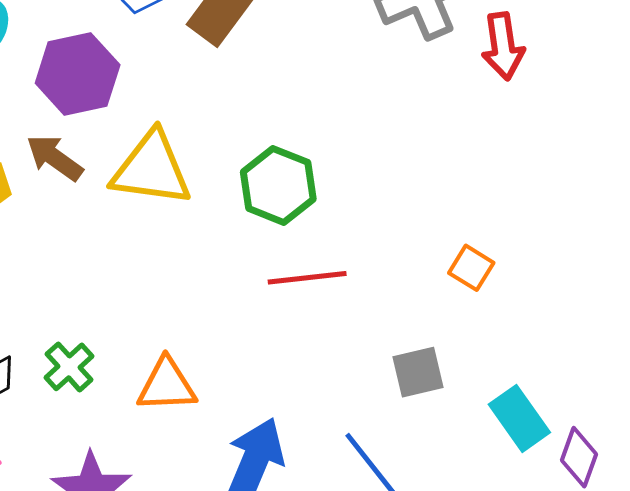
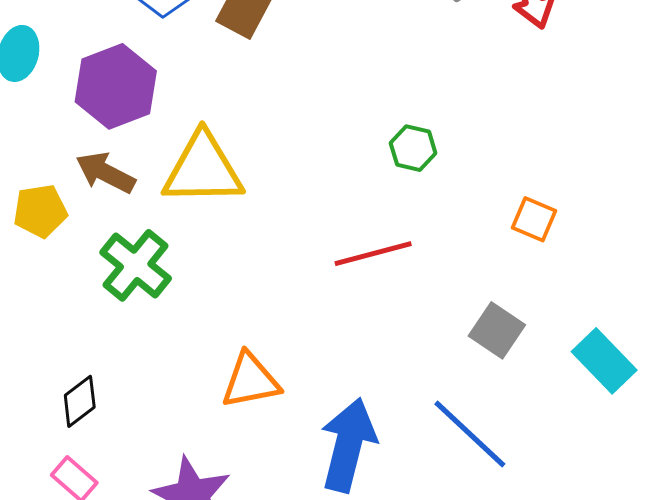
green hexagon: (278, 185) -> (413, 148), moved, size x0.6
green cross: (69, 367) -> (136, 265), moved, size x1.4
gray square: (418, 372) -> (497, 330), turned -34

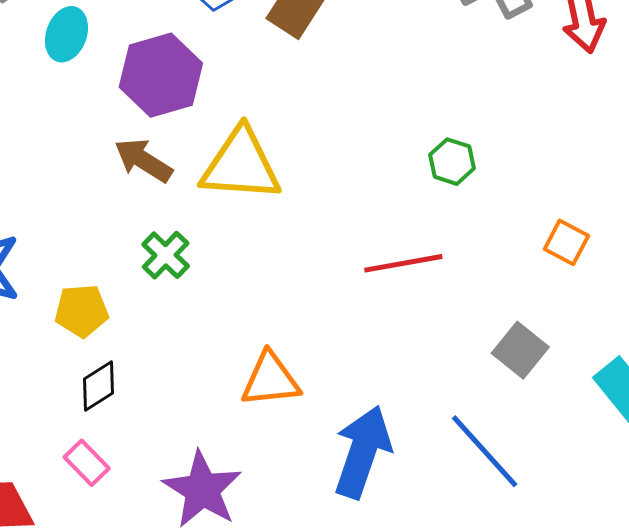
yellow pentagon: (40, 211) -> (81, 311), moved
green cross: (136, 265) -> (166, 255), size x0.7

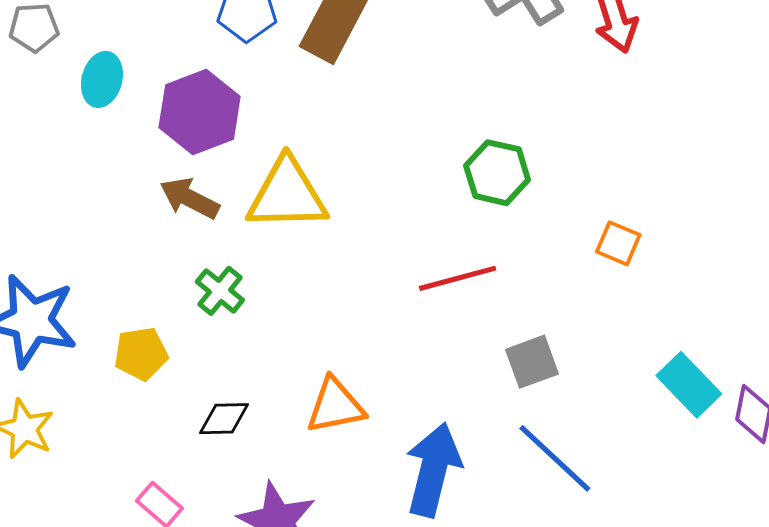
green hexagon: (452, 162) -> (497, 173), size x1.4
gray square: (520, 350) -> (532, 362), moved, turned 36
black diamond: (99, 386) -> (224, 419), moved, turned 36

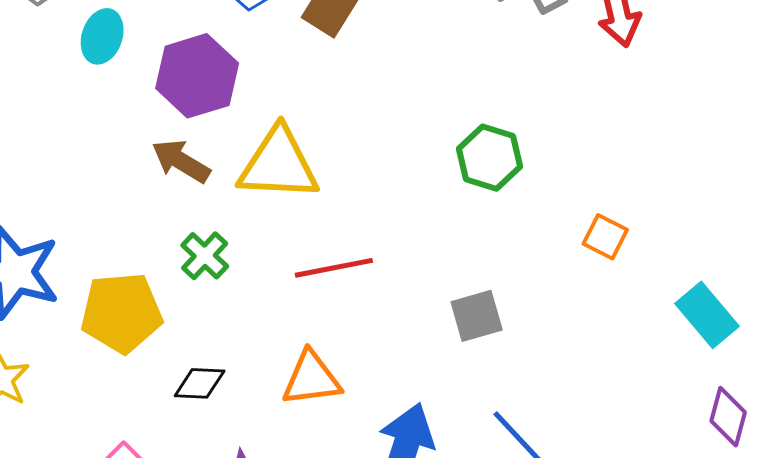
red line: (458, 278) -> (334, 268), moved
yellow pentagon: (141, 354) -> (121, 313), size x1.5
gray square: (532, 362) -> (477, 316), moved
cyan rectangle: (689, 385) -> (707, 315), moved

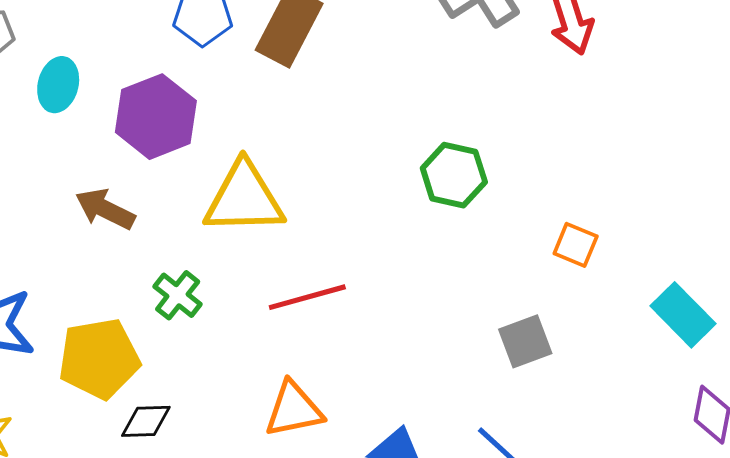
brown arrow: (181, 161) -> (105, 209), moved
gray square: (477, 316) -> (525, 341), moved
black diamond: (200, 383) -> (146, 421), moved

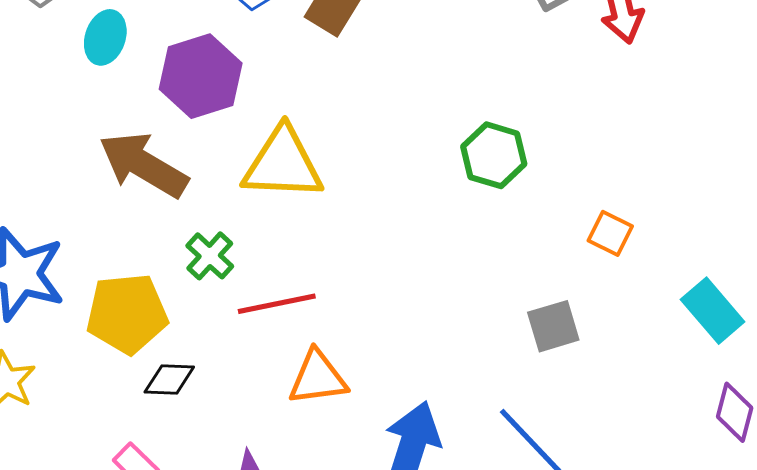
brown arrow: (105, 209) -> (143, 165), size x1.5
red line: (307, 297) -> (277, 304), moved

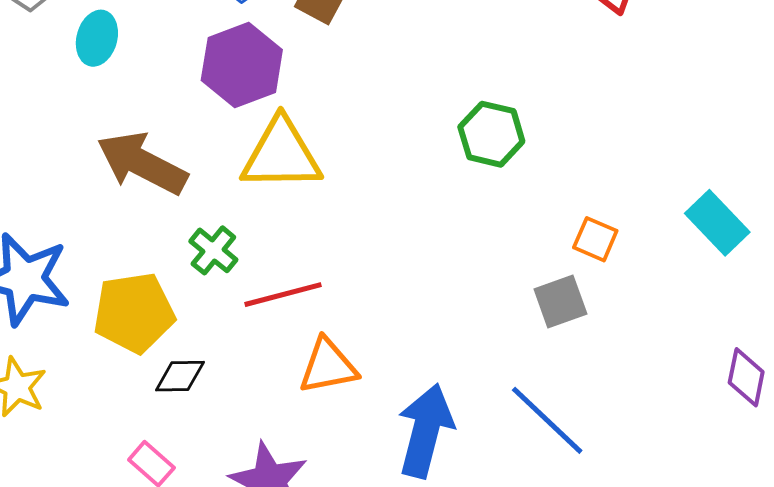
purple hexagon: (201, 76) -> (242, 65), moved
orange square: (610, 233) -> (595, 239), moved
cyan rectangle: (713, 311) -> (717, 223), moved

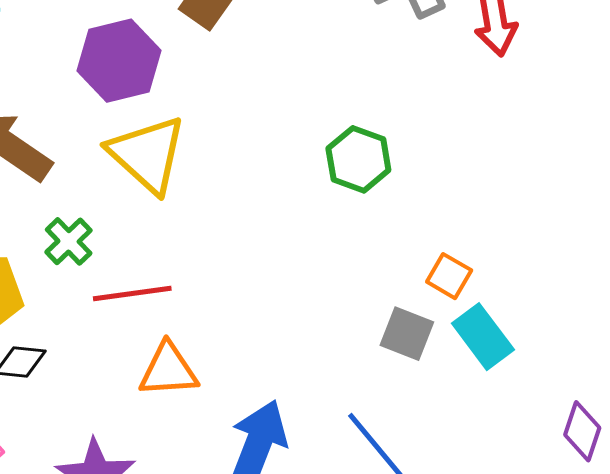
yellow triangle: (281, 155) -> (147, 154), turned 36
cyan rectangle: (717, 223) -> (483, 337), moved
gray square: (560, 301) -> (407, 334), turned 34

